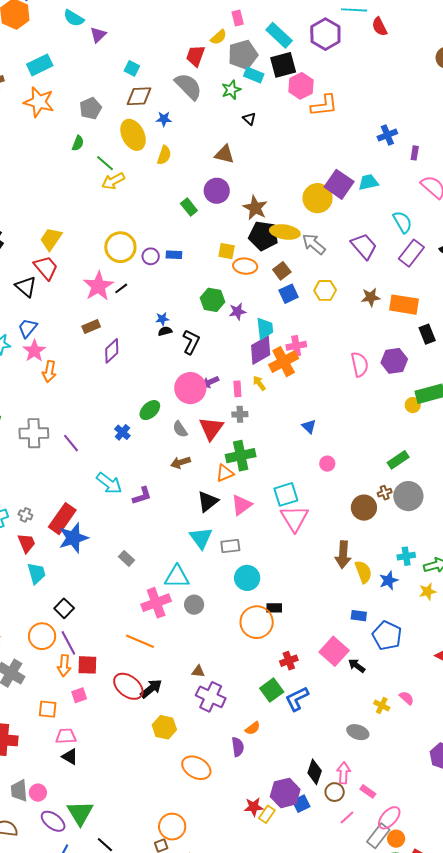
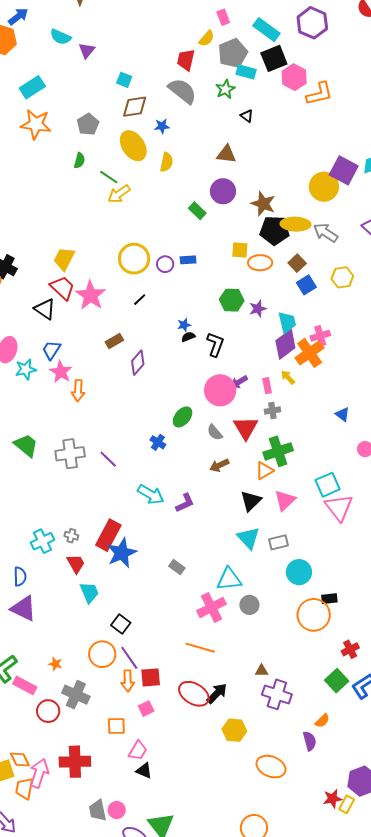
pink star: (98, 286) -> (91, 295), moved
pink trapezoid: (66, 736) -> (138, 751), turned 130

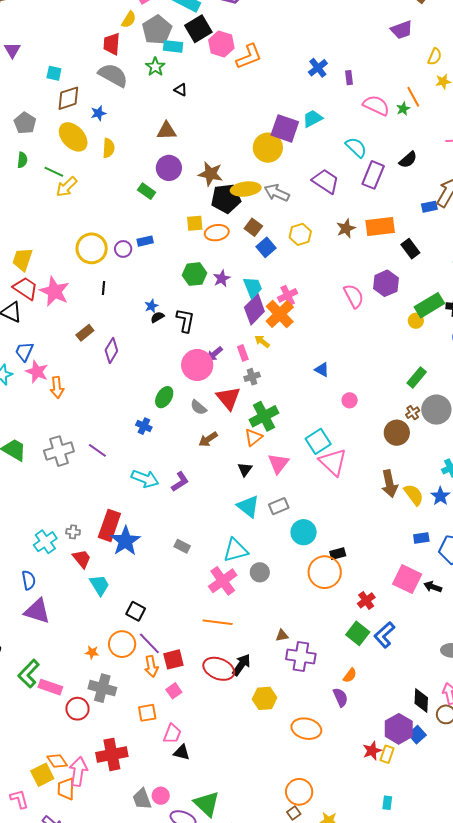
black line: (140, 300) -> (104, 288), turned -32
black triangle: (251, 501) -> (245, 469), size x0.7
orange star: (55, 664) -> (92, 652), moved

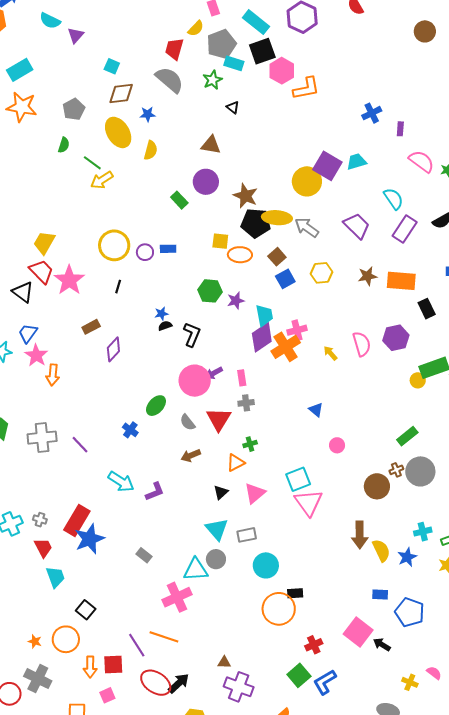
yellow arrow: (262, 341) -> (330, 353), moved
green cross: (264, 416) -> (250, 444), size x0.5
gray circle: (260, 572) -> (216, 559), moved
purple line: (149, 643) -> (137, 645), moved

